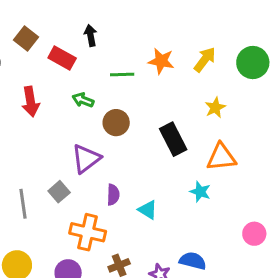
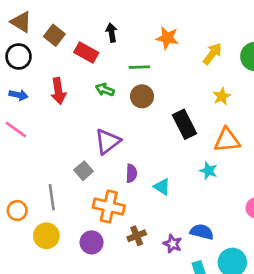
orange star: (161, 61) -> (167, 38), moved
brown circle: (116, 123) -> (142, 96), moved
gray line: (23, 204) -> (52, 197), moved

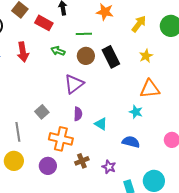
black rectangle: (185, 124) -> (111, 57), moved
purple triangle: (107, 141) -> (74, 84), moved
blue semicircle: (202, 232) -> (131, 142), moved

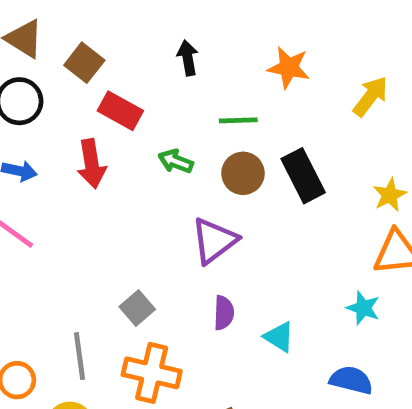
red rectangle: (44, 23) -> (120, 111), moved
yellow star: (146, 56) -> (390, 195), moved
orange cross: (61, 139) -> (152, 373), moved

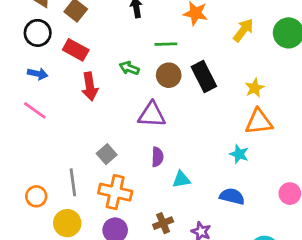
red rectangle: (120, 111) -> (76, 50), moved
red arrow: (92, 164) -> (90, 86), moved
purple triangle: (214, 241) -> (152, 115), turned 40
cyan triangle: (279, 337) -> (181, 179), moved, turned -42

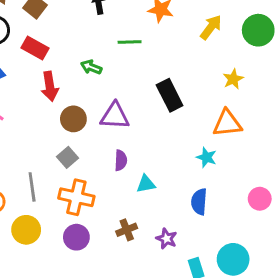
brown circle: (169, 75) -> (73, 119), moved
black rectangle: (204, 77) -> (170, 95), moved
yellow star: (255, 88) -> (233, 79), moved
blue semicircle: (232, 196) -> (199, 202), turned -100

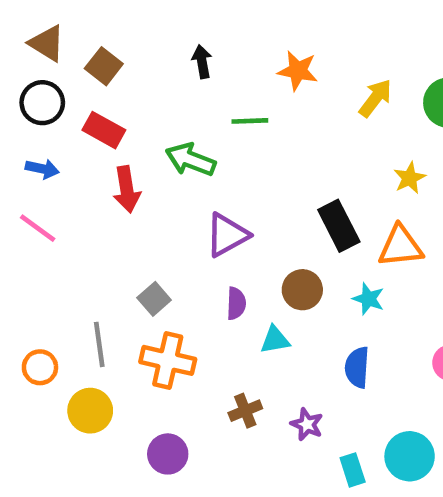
green arrow: (91, 67) -> (191, 160), size x1.5
black rectangle: (170, 95) -> (339, 226), moved
purple triangle: (115, 116) -> (227, 235), turned -32
brown circle: (73, 119) -> (302, 290), moved
purple circle: (76, 237) -> (168, 454), moved

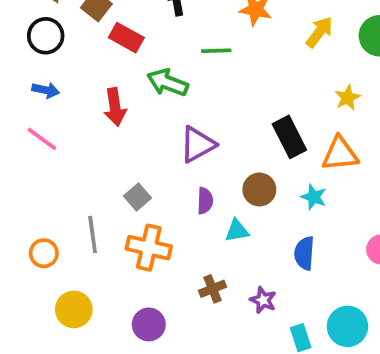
red rectangle: (104, 130) -> (126, 38), moved
yellow circle: (90, 411) -> (74, 309), moved

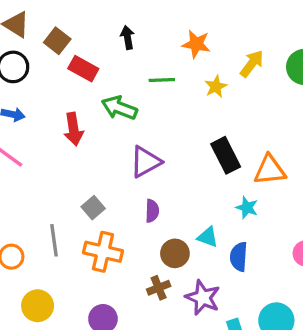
yellow star: (347, 98) -> (216, 87), moved
brown circle: (259, 189) -> (175, 253), moved
cyan triangle: (237, 231) -> (208, 237), moved, turned 30
purple star: (263, 300) -> (203, 298), size x1.5

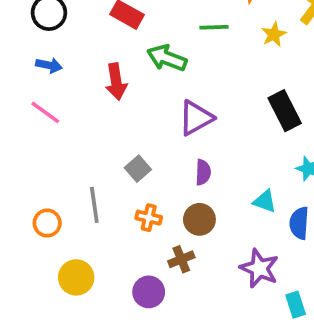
orange cross: (103, 252) -> (149, 218), size x0.6
brown circle: (175, 253) -> (199, 219), moved
brown cross: (159, 288) -> (181, 259), moved

